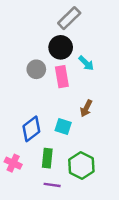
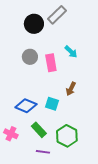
black circle: (61, 47) -> (34, 24), moved
blue diamond: (31, 129) -> (26, 106), turned 60
green rectangle: (47, 158) -> (39, 130), turned -49

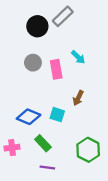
pink cross: (11, 134) -> (12, 148), turned -32
green hexagon: (67, 136) -> (88, 150), moved

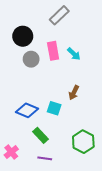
black circle: (37, 26) -> (23, 36), moved
pink rectangle: (56, 69) -> (53, 51), moved
pink cross: (12, 148) -> (11, 152), moved, turned -32

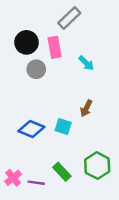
pink rectangle: (53, 51) -> (55, 47), moved
green rectangle: (40, 135) -> (62, 172), moved
purple line: (45, 158) -> (36, 183), moved

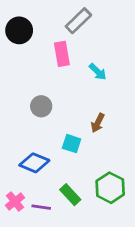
black circle: (26, 42) -> (19, 30), moved
gray circle: (36, 69) -> (41, 106), moved
blue diamond: (31, 129) -> (34, 163), moved

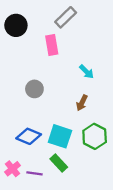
cyan arrow: (98, 72) -> (86, 72), moved
cyan square: (72, 144) -> (60, 136), moved, size x1.5
green hexagon: (110, 188) -> (95, 136), moved

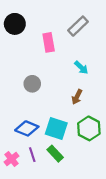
gray rectangle: (66, 17) -> (78, 26), moved
purple line: (34, 173) -> (32, 155), moved, turned 64

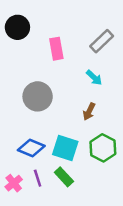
gray rectangle: (78, 26) -> (102, 41), moved
gray circle: (32, 84) -> (38, 96), size x1.5

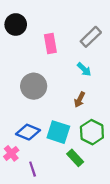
green rectangle: (64, 177) -> (75, 158), moved
purple line: (38, 178) -> (33, 169), moved
pink cross: (14, 183) -> (11, 153), moved

